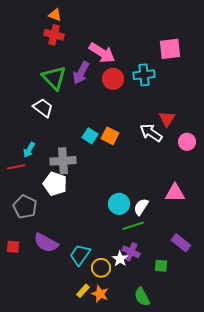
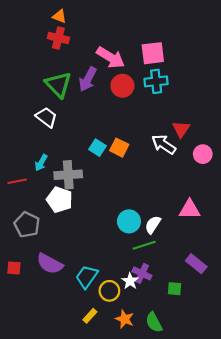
pink square: (170, 49) -> (153, 53), moved
cyan arrow: (29, 150) -> (41, 163), moved
orange star: (100, 294) -> (125, 319), moved

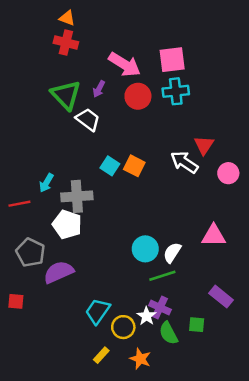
purple arrow: (88, 79) -> (99, 89), size x0.6
white trapezoid: (46, 117) -> (88, 119), moved
purple semicircle: (50, 264) -> (59, 272), moved, turned 128
green semicircle: (154, 322) -> (168, 333), moved

